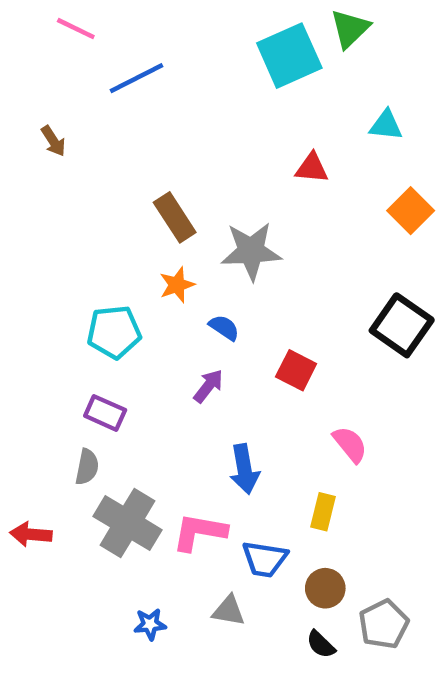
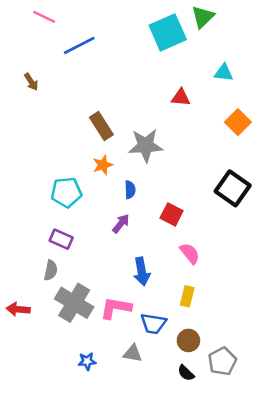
blue semicircle: (224, 328) -> (130, 190), turned 54
pink semicircle: (350, 444) -> (190, 253), moved

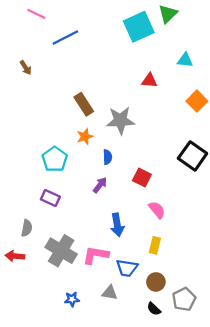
cyan pentagon: (66, 192) -> (55, 159), turned -30
gray semicircle: (51, 270) -> (27, 228), moved

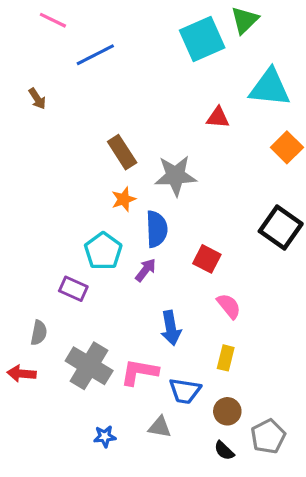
cyan triangle: (185, 60) -> (270, 88), size x1.8
blue semicircle: (107, 157) -> (157, 229), size x1.6
cyan pentagon: (55, 159) -> (103, 251), moved

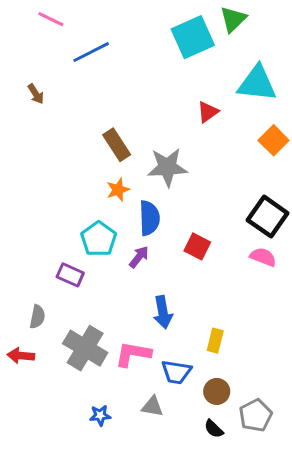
red triangle: (218, 118) -> (208, 112), turned -40
pink semicircle: (229, 306) -> (263, 257), moved, turned -30

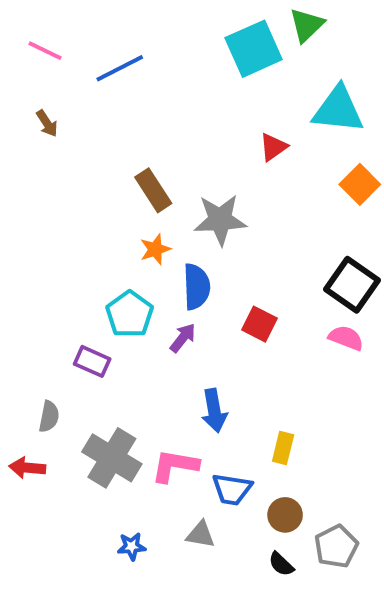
pink line: (51, 19) -> (45, 51), moved

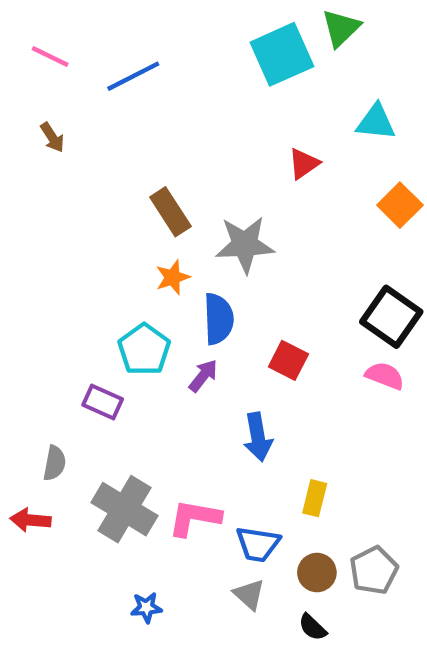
cyan triangle: (338, 110) -> (376, 122), size x0.7
blue arrow: (214, 411) -> (258, 437), moved
gray triangle: (200, 535) -> (249, 594), moved, turned 32
gray pentagon: (336, 546) -> (374, 570), moved

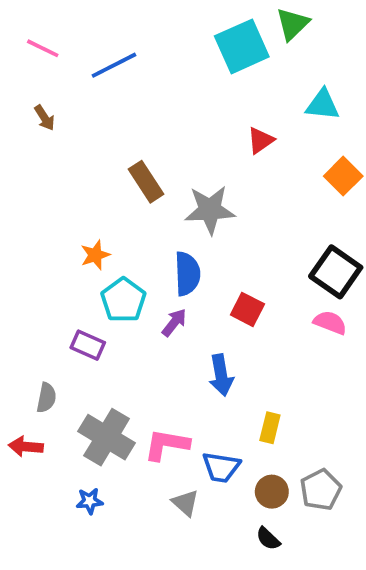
orange star: (173, 277) -> (95, 255), moved
gray triangle: (249, 594) -> (185, 503), moved
blue star: (146, 608) -> (90, 501), moved

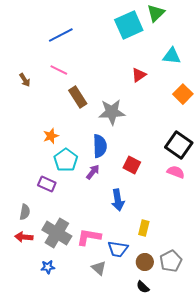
pink line: (43, 48) -> (59, 70), moved
brown arrow: (45, 118) -> (25, 80), moved
red arrow: (26, 447) -> (24, 237), moved

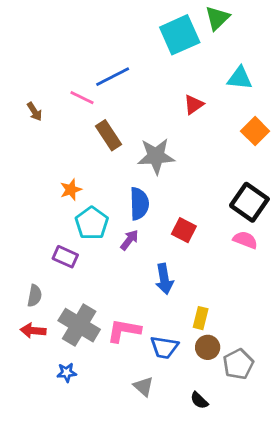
blue line: (61, 35) -> (113, 77), moved
brown circle: (145, 262) -> (208, 347), moved
gray triangle: (99, 268) -> (143, 386), moved

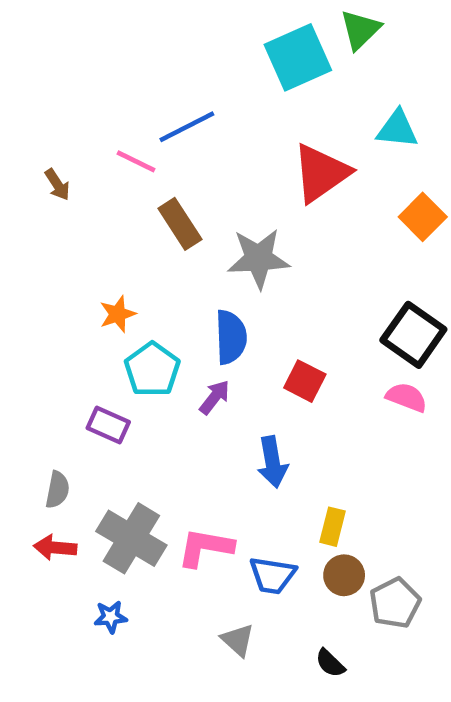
red triangle: (194, 105) -> (321, 173), size x1.8

